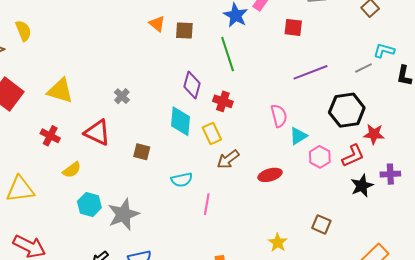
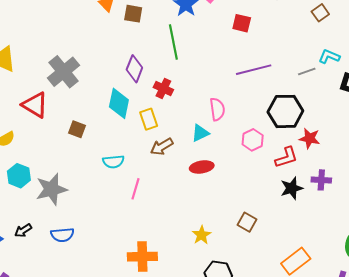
gray cross: (122, 96) -> (64, 72), size x2.0
cyan triangle: (298, 136) -> (200, 133), moved
pink hexagon: (320, 157) -> (253, 140), moved

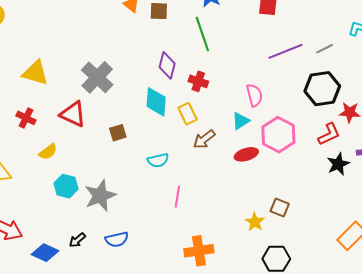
gray line: (307, 71) -> (325, 49), moved
brown square: (77, 129) -> (118, 133), turned -30
pink hexagon: (253, 140) -> (278, 135), moved, size x1.6
pink line: (136, 189) -> (177, 197), moved
brown square: (247, 222) -> (280, 207), moved

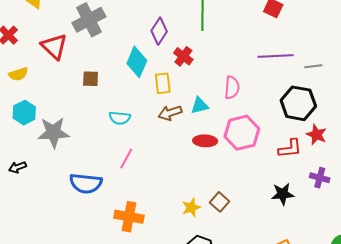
cyan triangle: (241, 121) -> (200, 106), moved
black star: (338, 164) -> (283, 194), moved
blue semicircle: (117, 239) -> (86, 183), moved, size x1.4

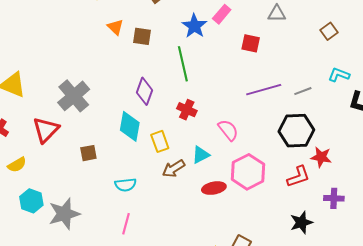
red triangle: (54, 47) -> (46, 130), turned 44
red cross: (183, 56) -> (187, 110), moved
pink semicircle: (232, 87) -> (228, 130), turned -30
pink line: (126, 158) -> (126, 224), moved

